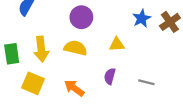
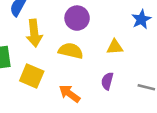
yellow arrow: (41, 49) -> (34, 33), moved
yellow square: (33, 83) -> (32, 76), moved

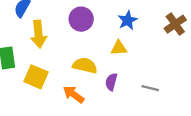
blue star: (141, 19) -> (128, 20), moved
yellow semicircle: (71, 51) -> (85, 66), moved

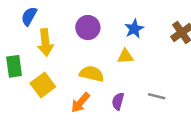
yellow square: (36, 77) -> (43, 85), turned 30
purple semicircle: (111, 82) -> (118, 101), moved
orange arrow: (74, 94) -> (80, 103), turned -85

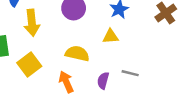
gray line: (157, 96) -> (130, 73), moved
orange arrow: (80, 103) -> (66, 82), turned 115

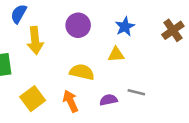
yellow square: (29, 65) -> (33, 99), moved
purple semicircle: (103, 81) -> (108, 100), turned 63

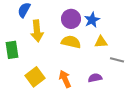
blue star: (125, 27) -> (92, 20), moved
yellow semicircle: (82, 72) -> (71, 42), moved
gray line: (136, 92) -> (117, 60), moved

